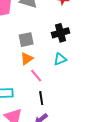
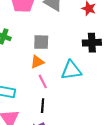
black cross: (60, 33) -> (92, 43), moved
cyan triangle: (60, 59) -> (71, 70), size x1.5

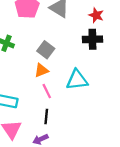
gray square: (41, 42) -> (46, 50), turned 35
black cross: (92, 43) -> (92, 39), moved

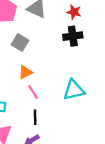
gray square: (46, 50) -> (20, 43), moved
cyan triangle: (77, 80) -> (74, 90), moved

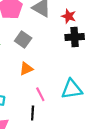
red star: (74, 12) -> (69, 16), moved
pink line: (33, 92) -> (40, 94), moved

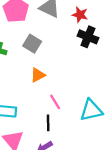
black cross: (75, 37) -> (88, 37), turned 30
cyan triangle: (72, 89) -> (91, 110), moved

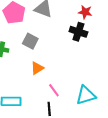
red star: (80, 15) -> (85, 12), moved

